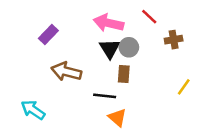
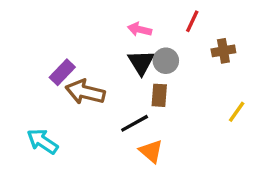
red line: (149, 17) -> (192, 21), turned 72
pink arrow: (108, 23) -> (140, 29), size x0.6
purple rectangle: (48, 34) -> (62, 72), moved
black line: (105, 96) -> (135, 123), turned -35

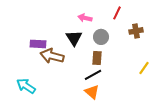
black triangle: (141, 62) -> (74, 38), moved
purple rectangle: (62, 72) -> (38, 44), turned 49
black line: (135, 123) -> (93, 75), moved

